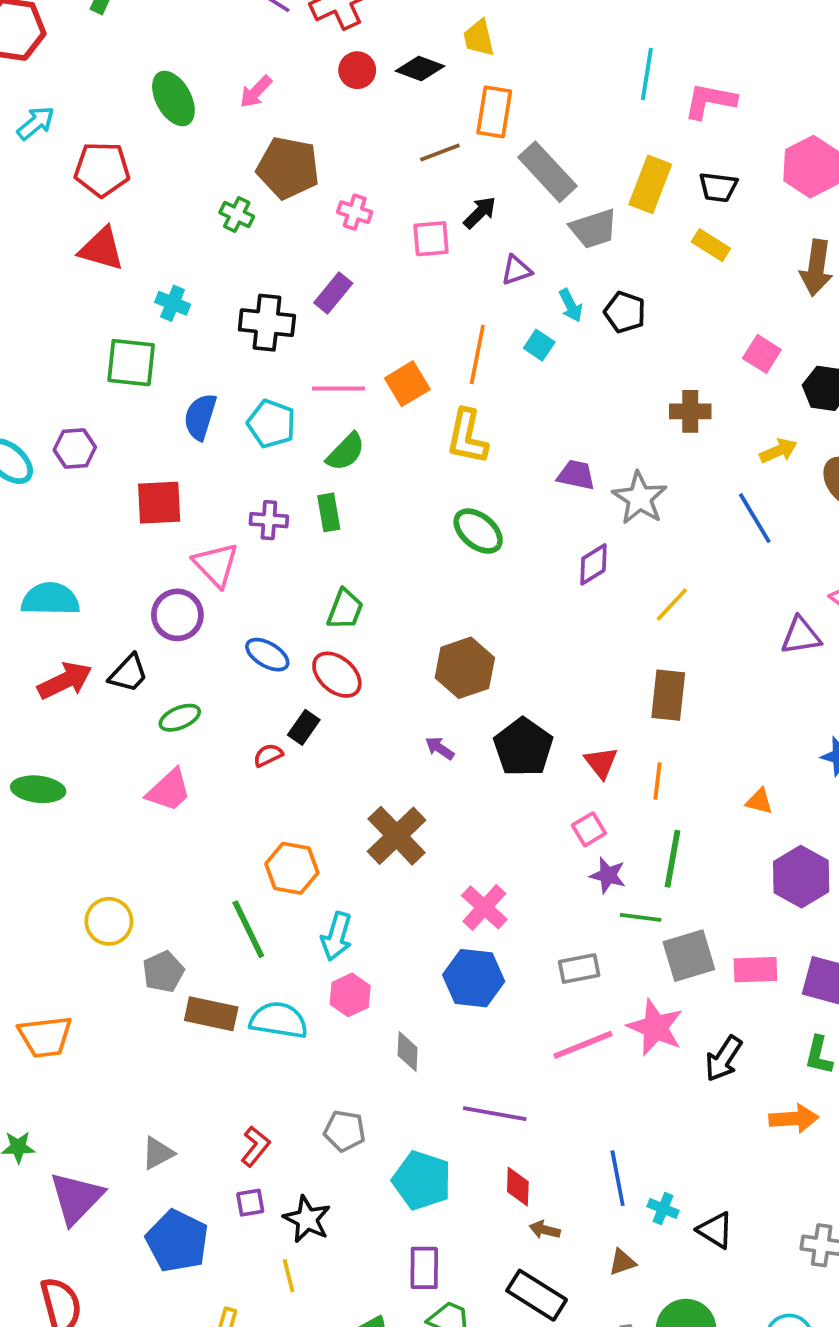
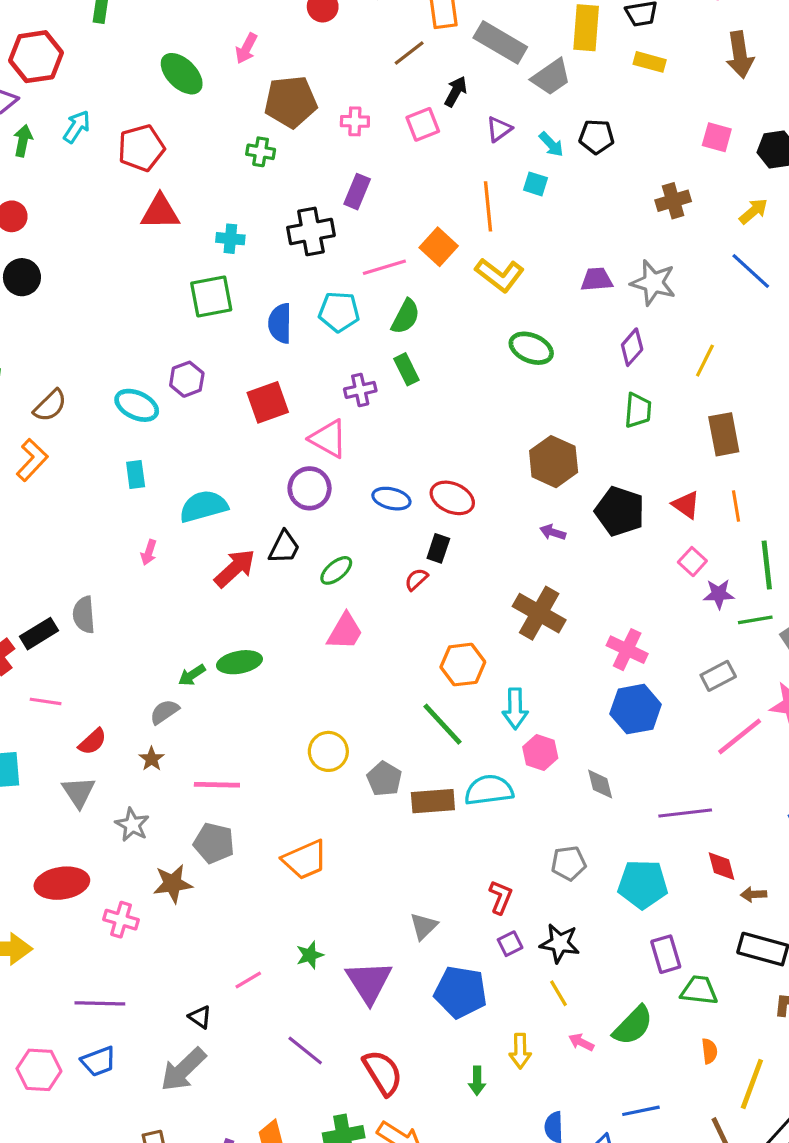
yellow L-shape: (467, 437) -> (500, 275), turned -48
green trapezoid: (345, 609) -> (638, 410), moved

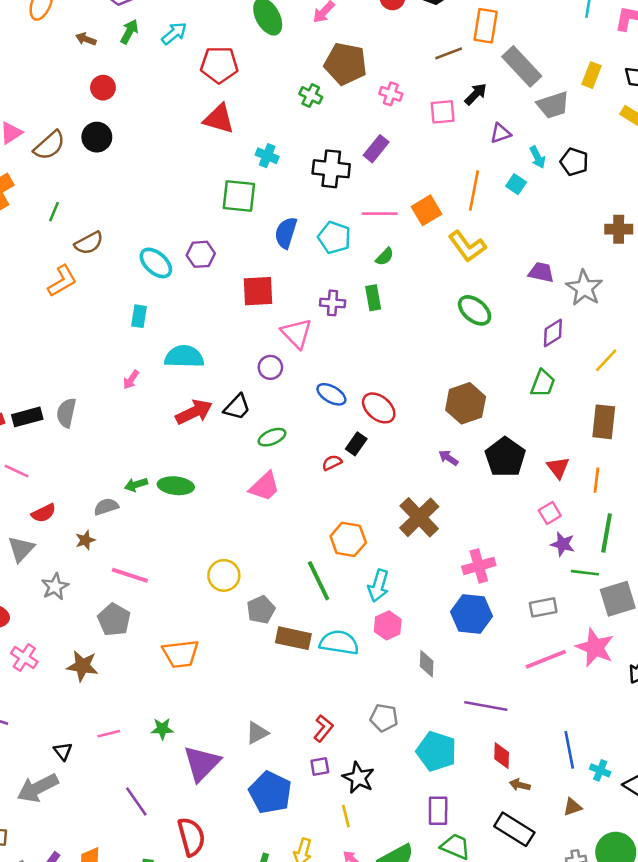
yellow rectangle: (586, 28) -> (591, 75), size x0.7
green semicircle: (406, 317) -> (385, 257), size x0.7
purple circle: (310, 488) -> (270, 367), size x0.7
pink cross: (627, 650) -> (479, 566), turned 32
brown star: (173, 884) -> (82, 666), moved

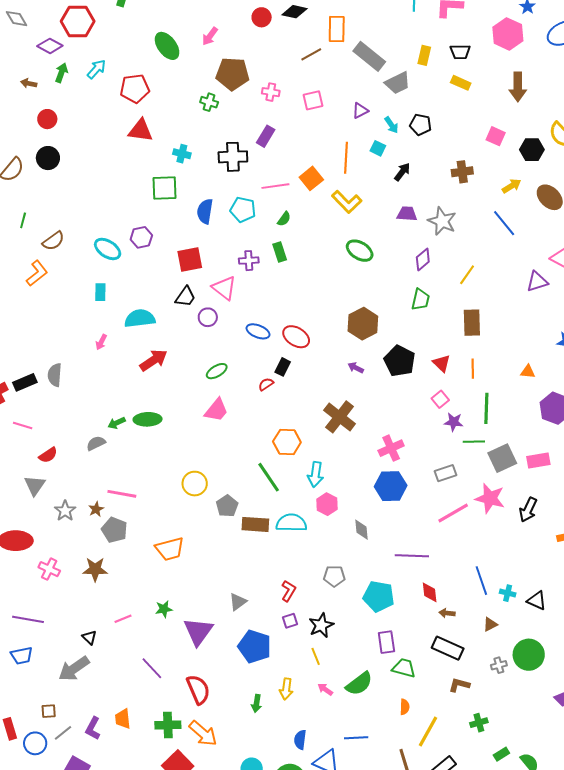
black arrow: (476, 94) -> (402, 172), moved
black trapezoid: (237, 407) -> (185, 297), moved
brown star: (85, 540) -> (96, 509), moved
black star: (358, 778) -> (321, 625), turned 30

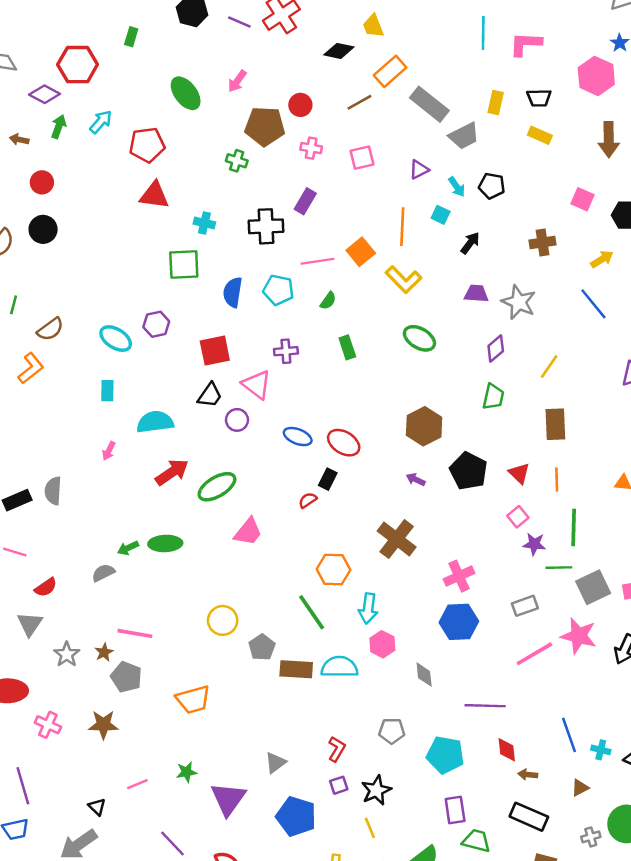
red circle: (262, 17) -> (300, 105), moved
orange rectangle: (337, 29) -> (390, 71), turned 48
green rectangle: (280, 252) -> (347, 347), moved
green ellipse: (217, 371) -> (217, 487), moved, size x1.5
purple line: (28, 619) -> (23, 786), turned 64

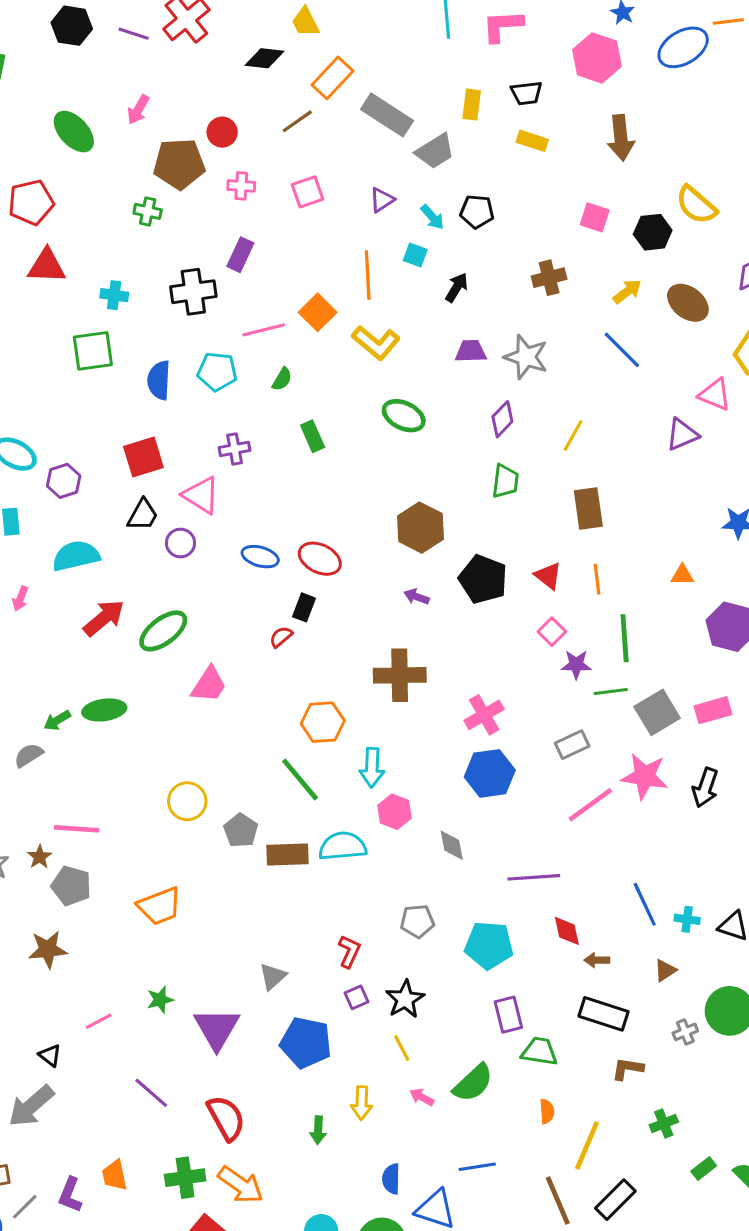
purple hexagon: (156, 324) -> (64, 481), moved
brown cross: (397, 539) -> (400, 675), turned -33

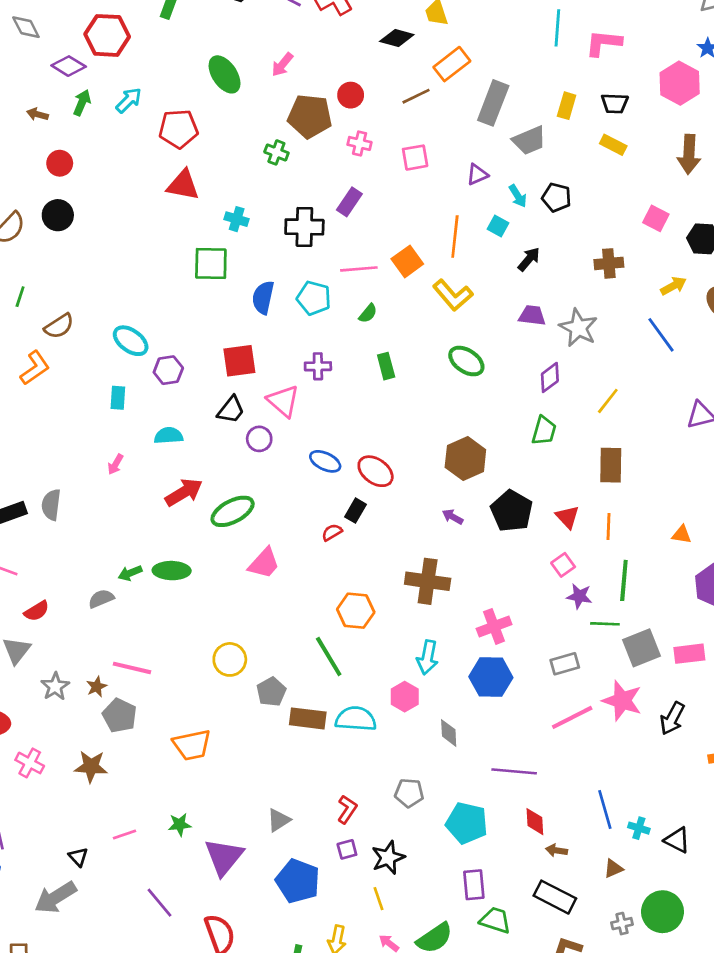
gray rectangle: (387, 115) -> (493, 103), turned 69
cyan semicircle: (76, 556) -> (169, 436), size x0.7
cyan arrow: (372, 768) -> (427, 657), moved

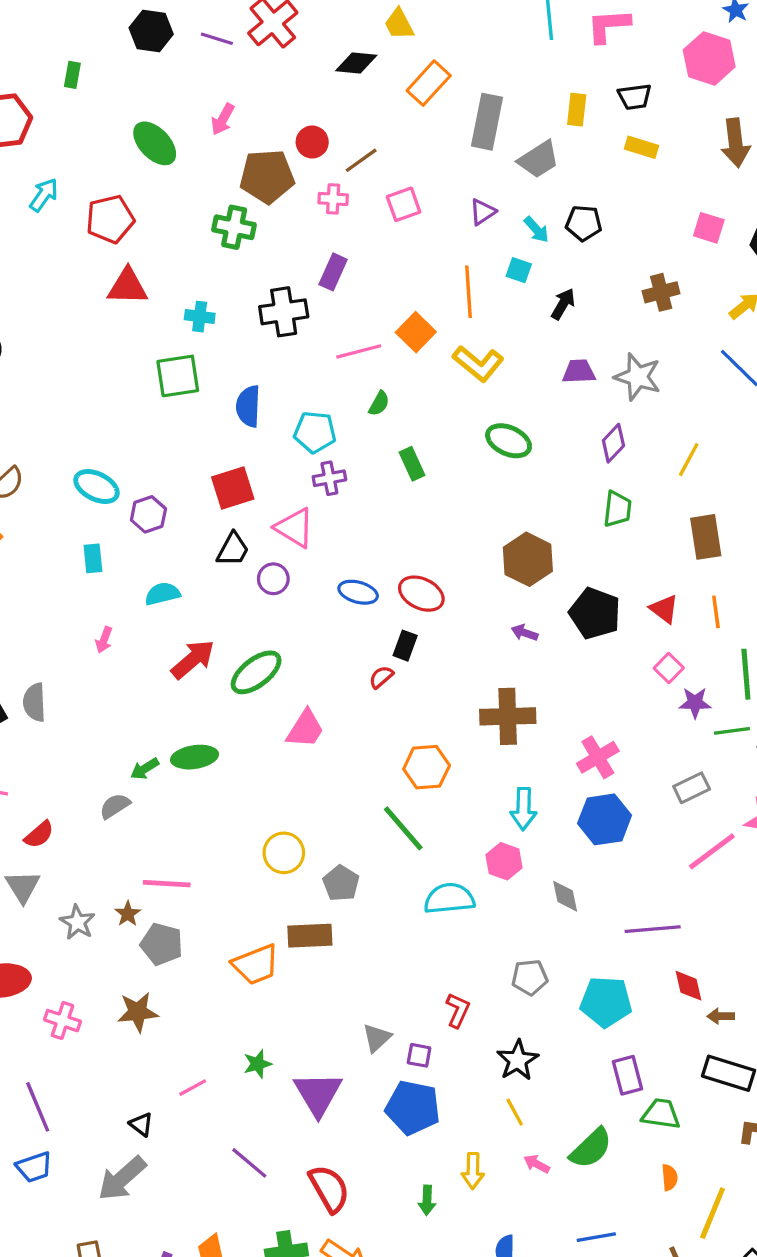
brown line: (416, 96) -> (361, 160), moved
green cross: (276, 152) -> (234, 227), size x1.4
cyan pentagon: (314, 298) -> (315, 432), moved
brown rectangle: (308, 718) -> (310, 936), moved
purple square: (347, 849) -> (419, 1055), moved, turned 35

